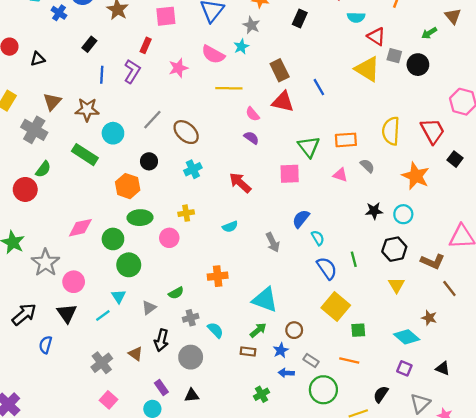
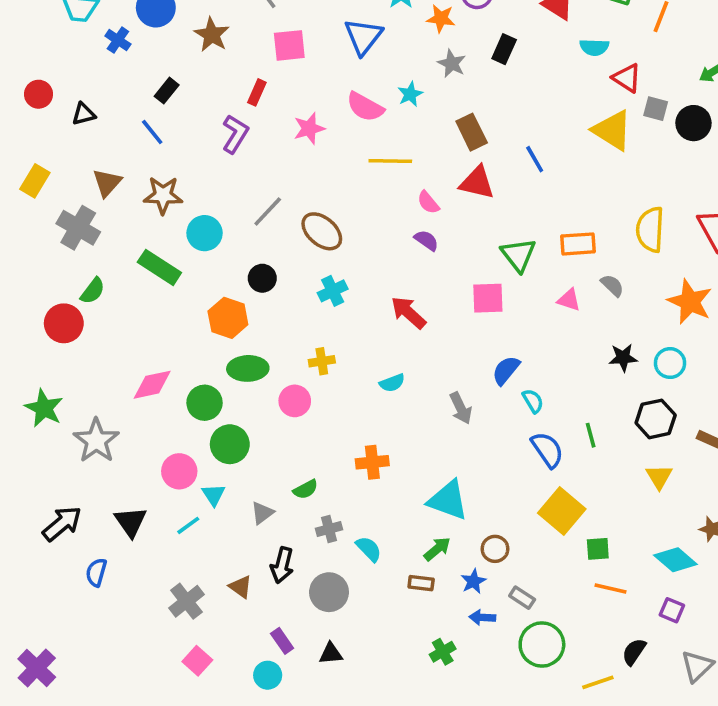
gray star: (251, 25) -> (452, 64), moved
blue line: (102, 75) -> (152, 132), moved, turned -42
pink circle: (74, 282) -> (179, 471), moved
orange line: (349, 360) -> (610, 589), moved

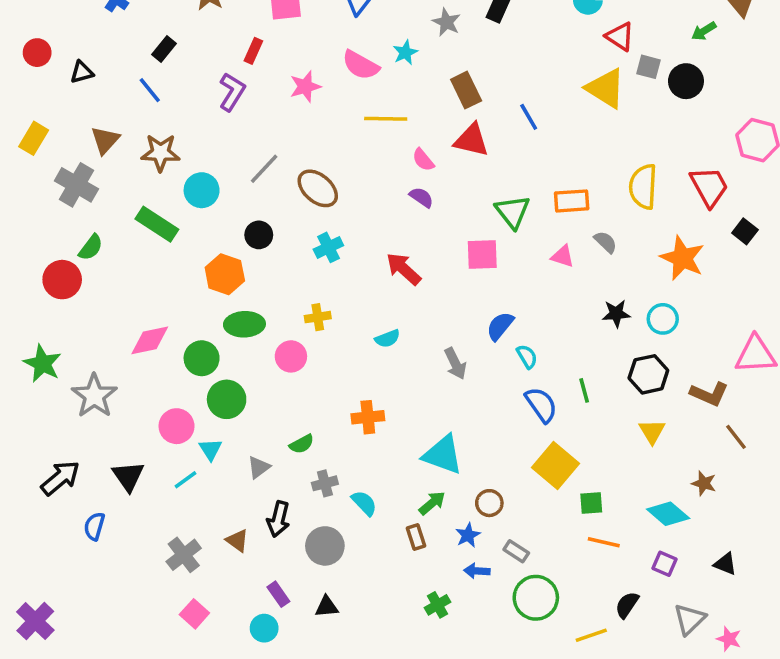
brown rectangle: (421, 583) -> (416, 537), turned 65

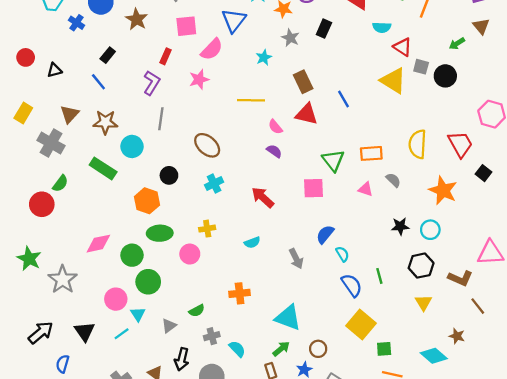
pink semicircle: (361, 65) -> (212, 49), moved, turned -75
gray line: (264, 169) -> (161, 119), moved, turned -35

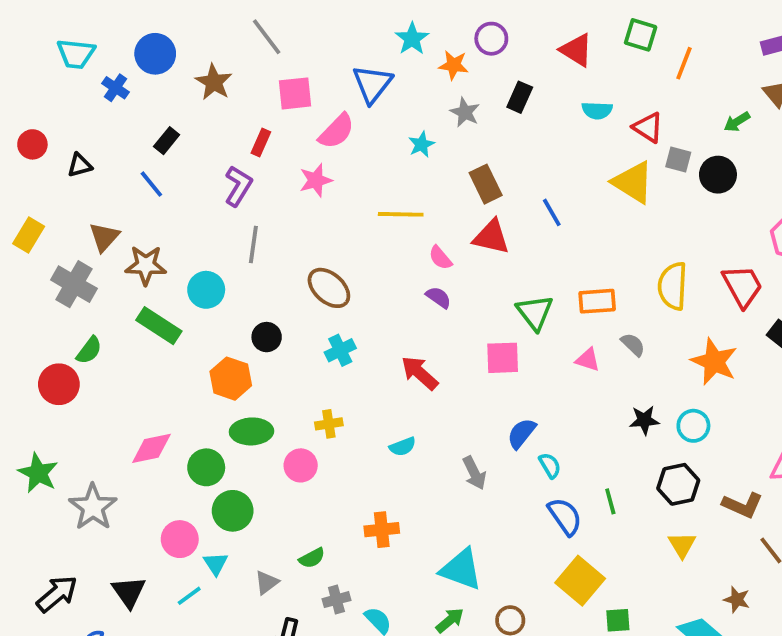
cyan semicircle: (382, 27) -> (597, 110), moved
brown star: (105, 122) -> (146, 265), moved

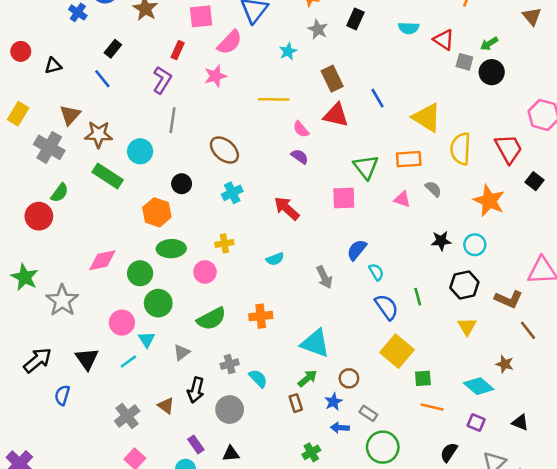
green arrow: (737, 122) -> (489, 44), moved
yellow triangle: (633, 182) -> (427, 118), moved
green semicircle: (312, 558) -> (211, 319), moved, size x1.6

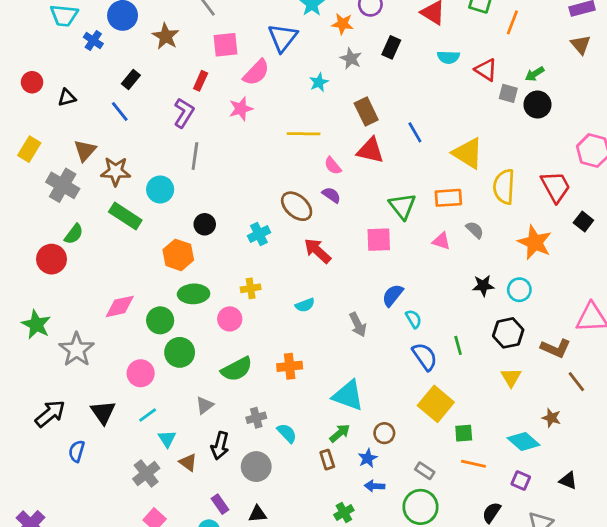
brown ellipse: (224, 150) -> (297, 206), moved
cyan triangle: (147, 339) -> (167, 439), moved
gray rectangle: (368, 413) -> (425, 471), moved

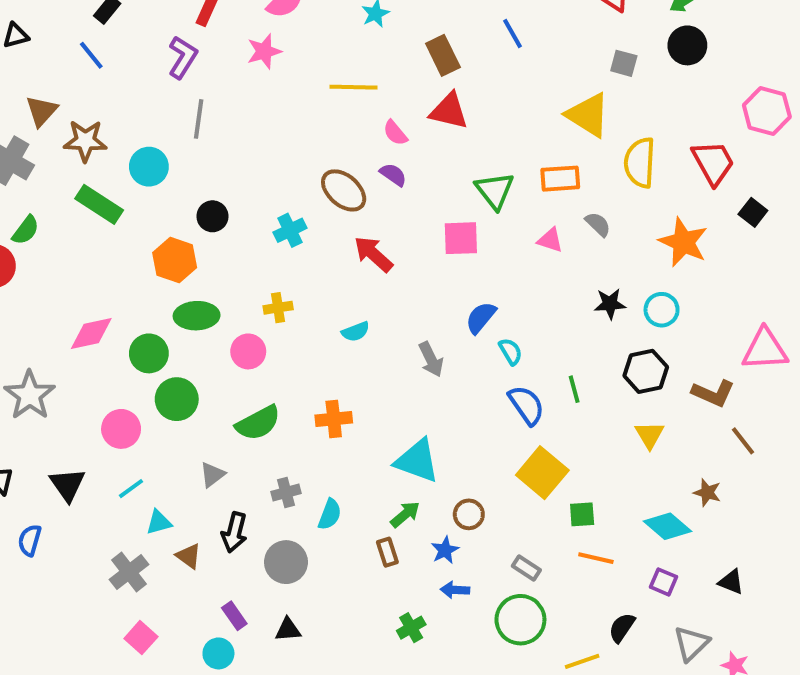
gray square: (508, 93) -> (624, 63), moved
blue line: (415, 132) -> (513, 33), moved
cyan semicircle: (287, 433) -> (330, 514), turned 65
cyan triangle: (167, 439) -> (159, 522), turned 48

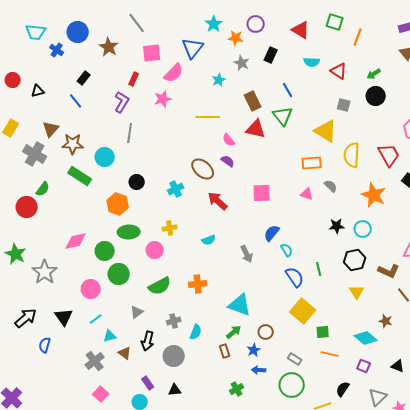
green triangle: (495, 190) -> (283, 116), moved

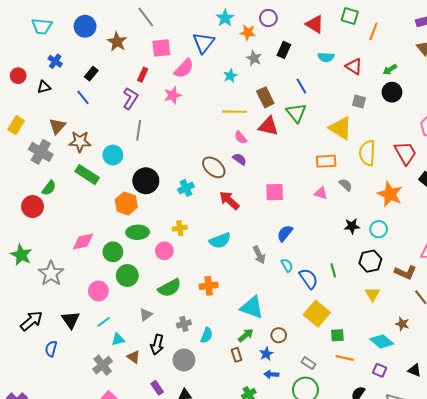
blue cross: (57, 50) -> (55, 61), moved
yellow line: (208, 117) -> (234, 112), moved
black circle: (137, 182) -> (146, 181), size x1.6
cyan semicircle: (209, 240) -> (220, 240), size x1.5
cyan semicircle: (287, 250) -> (287, 265), moved

